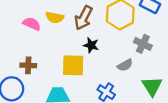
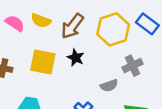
gray cross: (143, 44) -> (132, 66), turned 30
yellow square: (73, 65) -> (43, 62), moved

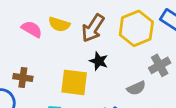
yellow square: (43, 62) -> (74, 82), moved

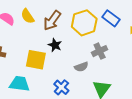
yellow semicircle: (59, 24) -> (28, 16), turned 35

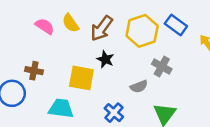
gray cross: (100, 51) -> (162, 66), turned -35

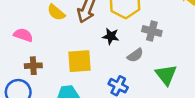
pink semicircle: (45, 26) -> (23, 35), moved
black star: (105, 59) -> (111, 36), moved

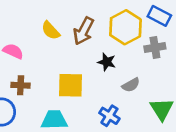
gray cross: (152, 31) -> (155, 48), moved, turned -30

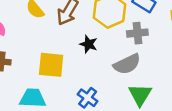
gray semicircle: (131, 85) -> (127, 64), moved, size x1.5

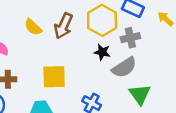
black star: (89, 44) -> (102, 52), moved

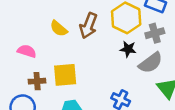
yellow square: (54, 77) -> (65, 75), moved

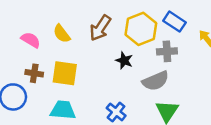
yellow semicircle: (59, 29) -> (62, 34), moved
black star: (128, 49) -> (124, 61), moved

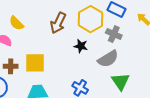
yellow semicircle: (62, 34) -> (16, 23), moved
gray cross: (167, 51) -> (114, 34), turned 35

